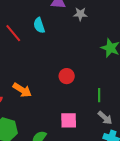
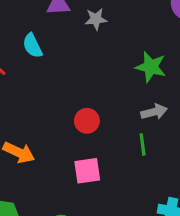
gray arrow: (105, 118) -> (154, 112), moved, turned -49
pink square: (69, 120) -> (87, 171), moved

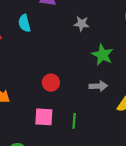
gray star: (96, 19) -> (82, 24), moved
green line: (143, 144) -> (74, 121), moved

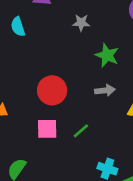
red circle: (51, 83) -> (52, 90), size x1.5
green line: (74, 121) -> (81, 131), turned 49

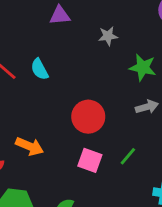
cyan semicircle: (18, 27) -> (40, 69), moved
pink square: (47, 129) -> (90, 160), turned 30

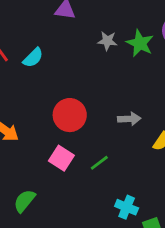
green star: (143, 67) -> (140, 43), moved
cyan semicircle: (40, 69) -> (33, 58), turned -120

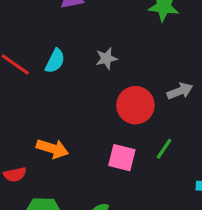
gray star: (107, 41) -> (106, 58), moved
red circle: (70, 115) -> (135, 105), moved

